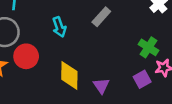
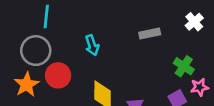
gray rectangle: (101, 17) -> (150, 33), moved, turned 36

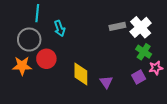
white cross: (194, 22) -> (141, 27), moved, size x1.5
cyan arrow: (92, 45) -> (60, 28), moved
orange star: (27, 85) -> (22, 66), turned 30

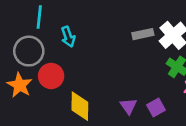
orange star: (22, 66) -> (20, 85), turned 30
yellow diamond: (81, 74) -> (80, 106), moved
purple square: (139, 77) -> (156, 107), moved

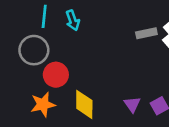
cyan arrow: (68, 37) -> (73, 20), moved
orange star: (20, 85) -> (43, 104), moved, turned 30

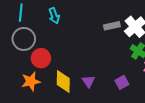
cyan line: (44, 16) -> (21, 13), moved
purple triangle: (132, 104) -> (89, 81), moved

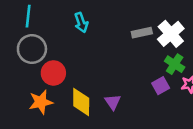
cyan arrow: (54, 16) -> (81, 22), moved
purple square: (122, 82) -> (161, 86), moved

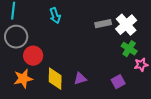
purple square: (161, 86) -> (118, 82), moved
purple triangle: (113, 102) -> (80, 79), turned 48

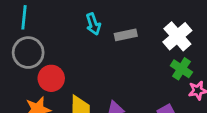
cyan arrow: (55, 16) -> (93, 24), moved
gray rectangle: (103, 24) -> (126, 35), moved

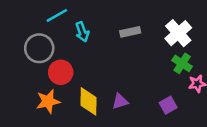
cyan line: (24, 17) -> (57, 15), moved, turned 55
cyan arrow: (93, 24) -> (82, 32), moved

